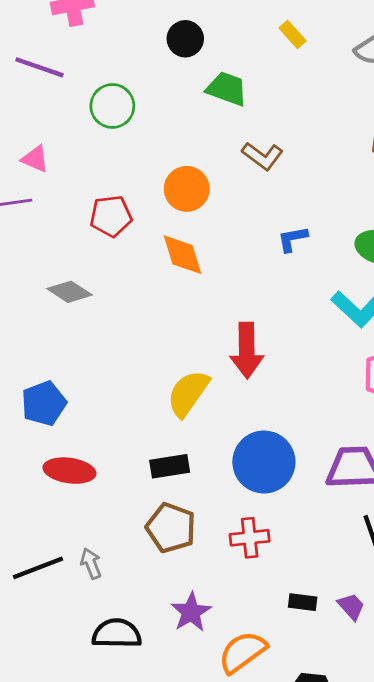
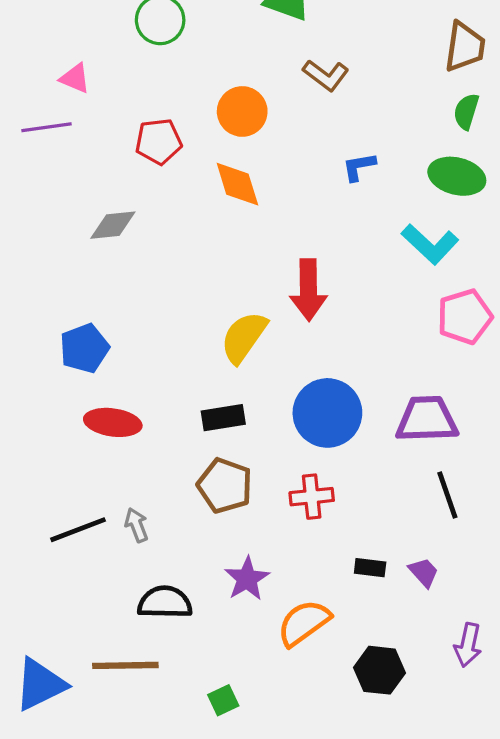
gray diamond: (69, 292) -> (113, 225), turned -39

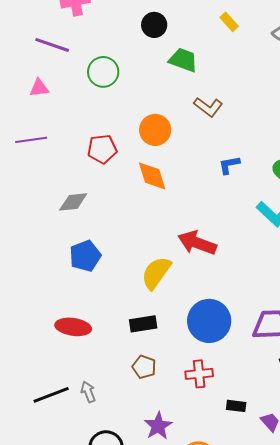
pink triangle: (75, 78) -> (39, 88), moved, turned -30
red arrow: (308, 290) -> (197, 243), turned 111
blue pentagon: (84, 348) -> (85, 256), moved
brown pentagon: (225, 486) -> (144, 367), size x0.7
black rectangle: (370, 568) -> (236, 406), moved

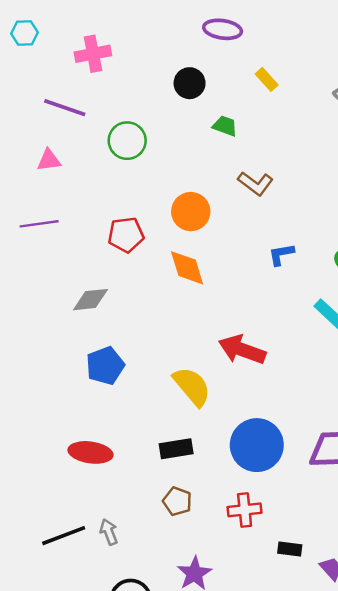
yellow rectangle: (229, 22) -> (267, 79), moved
green trapezoid: (183, 60) -> (225, 126), size x0.7
yellow semicircle: (156, 273) -> (192, 386), turned 105

